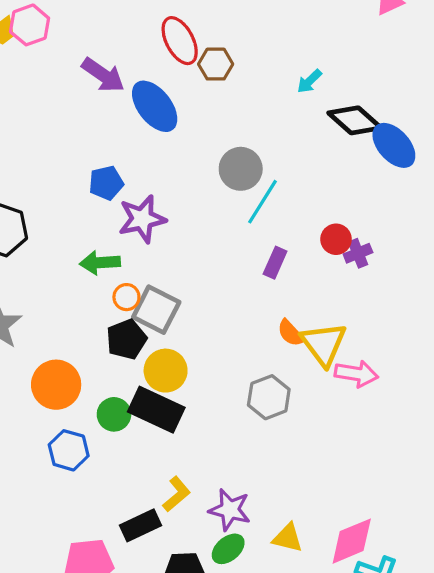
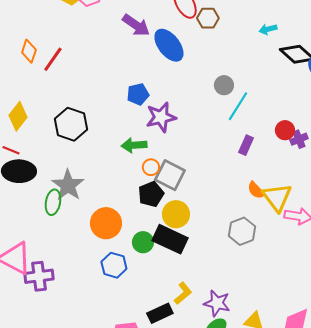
cyan arrow: (309, 81) -> (268, 29), turned 30
gray circle: (241, 169) -> (224, 85), size x0.7

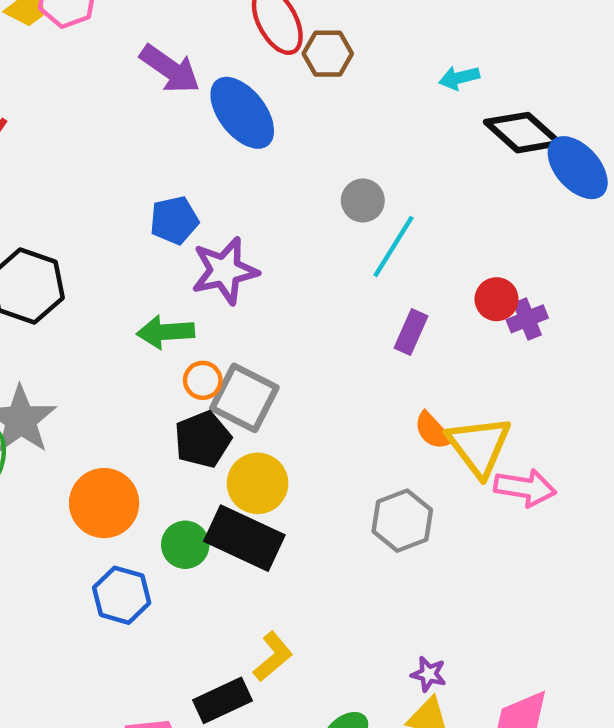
purple star: (217, 303) -> (429, 674), moved, size x0.6

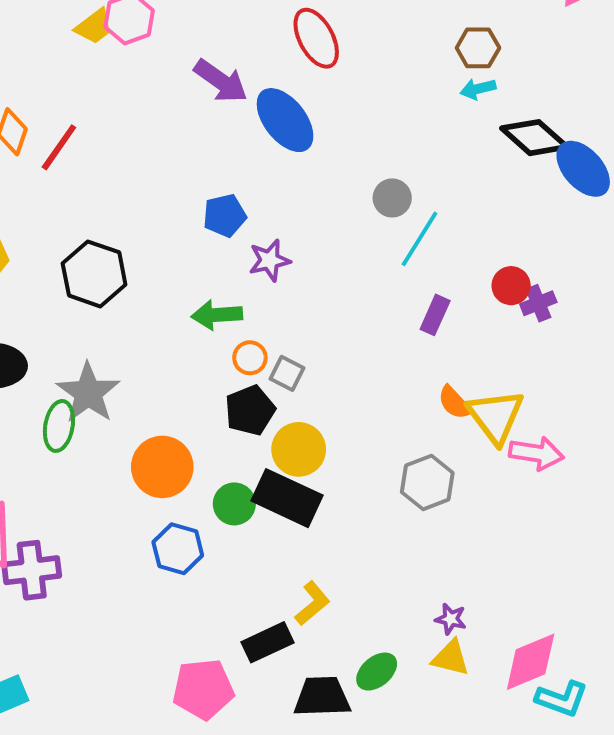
brown hexagon: (328, 54) -> (478, 48), moved
purple star: (225, 271) -> (269, 260), size x0.7
gray square: (244, 398) -> (287, 373), size x0.6

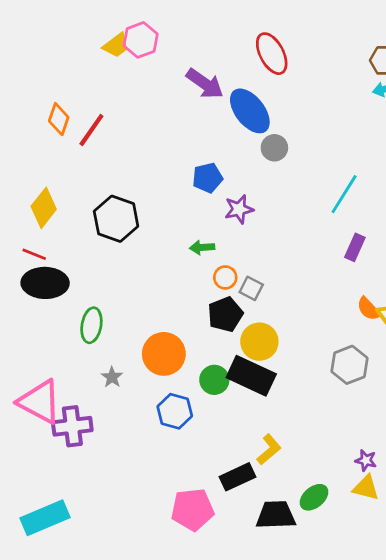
gray circle: (392, 198) -> (274, 148), moved
green arrow: (217, 315) -> (202, 247), size x0.7
gray star: (88, 393) -> (112, 377), moved, size x0.5

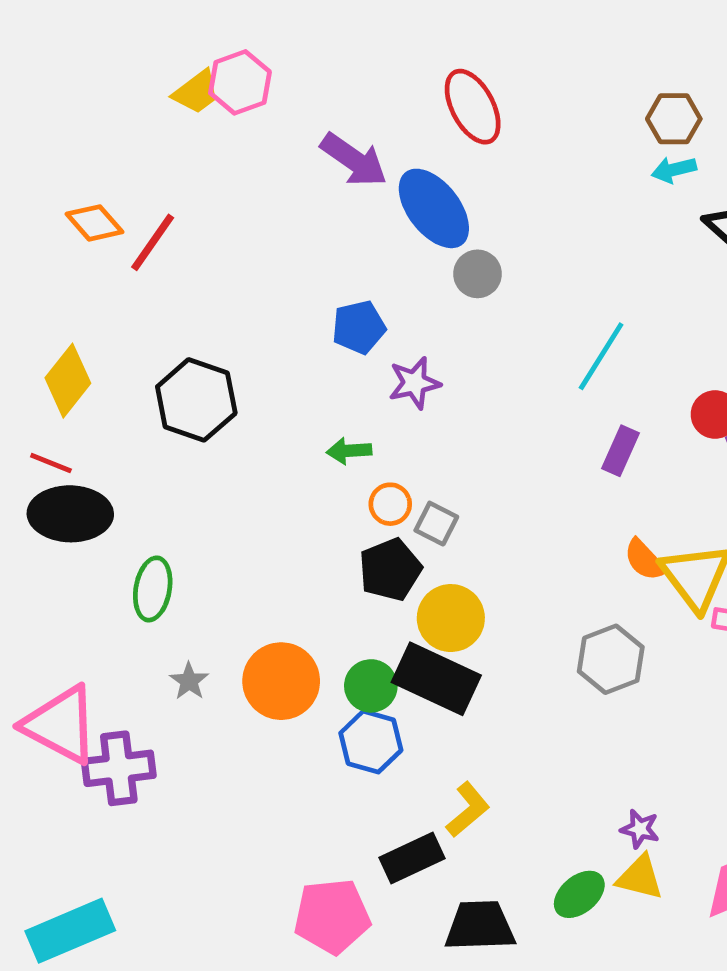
orange diamond: (59, 119) -> (95, 223), turned -60
orange circle: (164, 354) -> (281, 681), moved
blue hexagon: (175, 411) -> (371, 742), moved
green ellipse: (314, 497) -> (579, 894), moved

